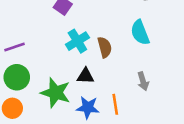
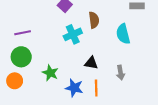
brown semicircle: (105, 47) -> (94, 20), moved
black triangle: (85, 76) -> (91, 63), moved
green star: (56, 93) -> (50, 73), size x0.7

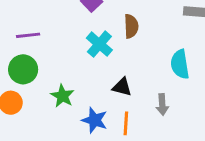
cyan cross: (73, 34) -> (99, 44), turned -30
cyan semicircle: (123, 34) -> (180, 64), moved

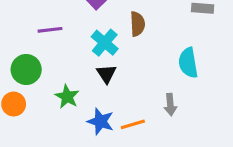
purple line: (28, 35) -> (50, 30), moved
black triangle: (122, 87) -> (106, 74), moved, turned 42
orange line: (126, 123) -> (133, 124), turned 70

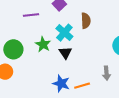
purple line: (50, 30) -> (31, 15), moved
green star: (67, 97) -> (43, 44), moved

